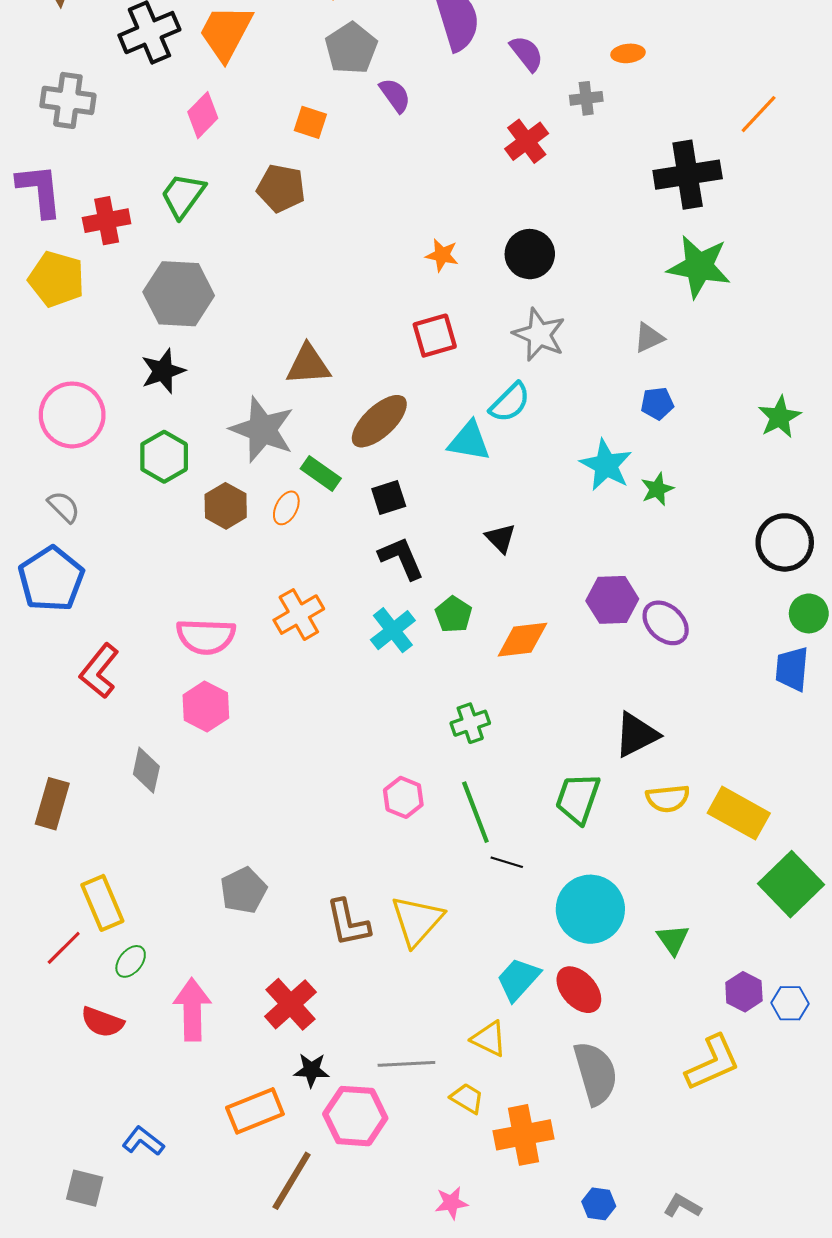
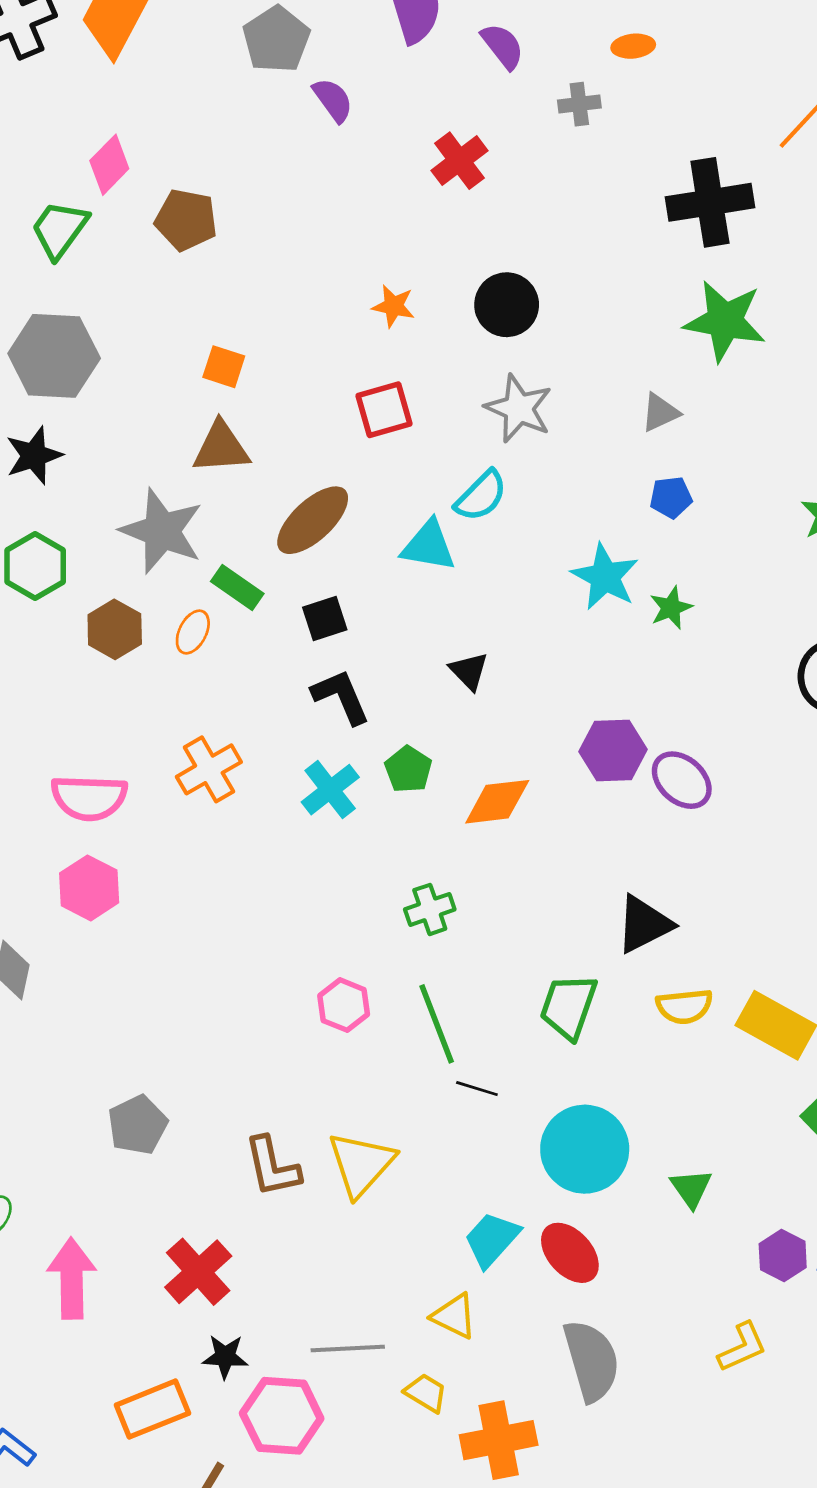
pink diamond: (203, 115) -> (109, 165), moved
orange square: (310, 122) -> (224, 367), moved
red cross: (527, 141) -> (459, 161), moved
yellow L-shape: (713, 1063) -> (742, 1347), size x0.7

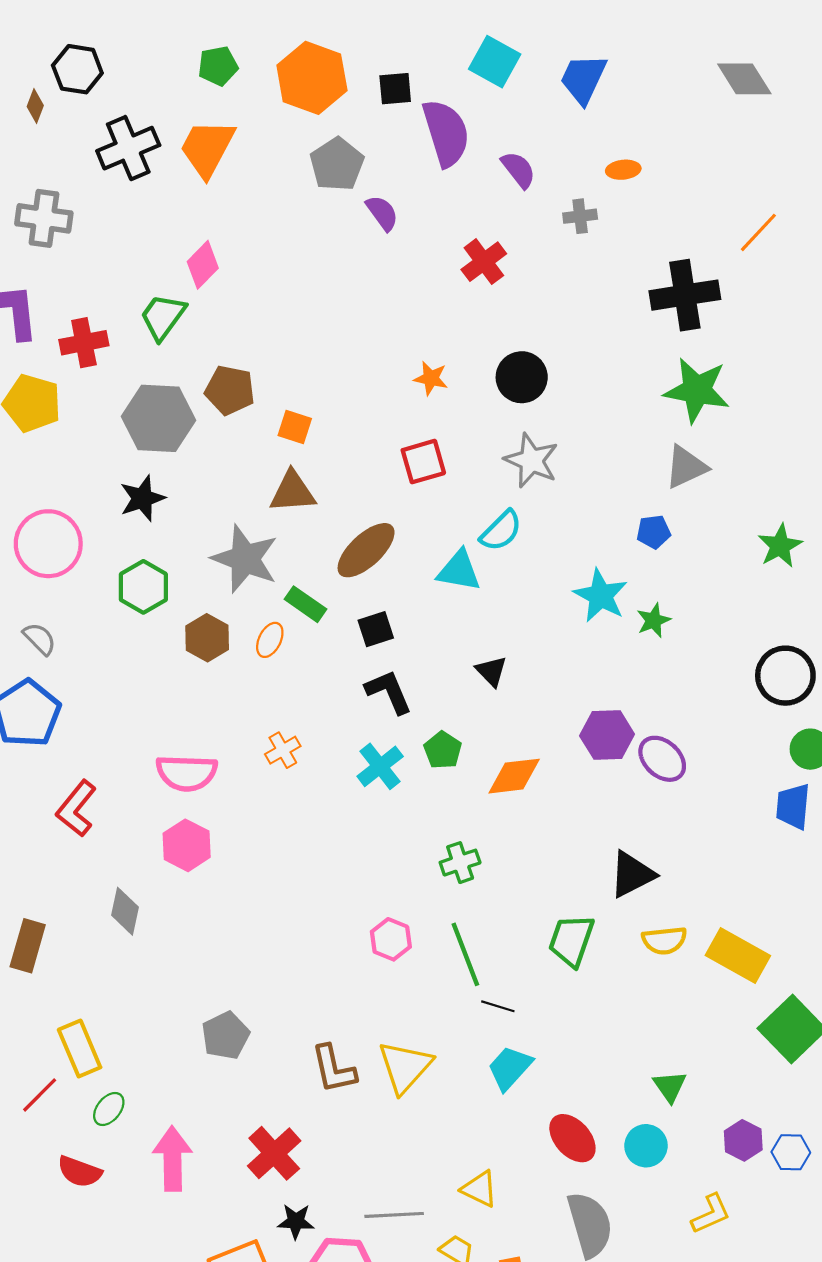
brown pentagon: (186, 220) -> (230, 390), moved
gray triangle: (660, 412) -> (686, 467), moved, size x1.4
orange cross: (209, 769) -> (283, 750), size x0.7
cyan circle: (585, 1149) -> (646, 1146), moved, size x0.6
cyan trapezoid: (492, 1239) -> (510, 1068), moved

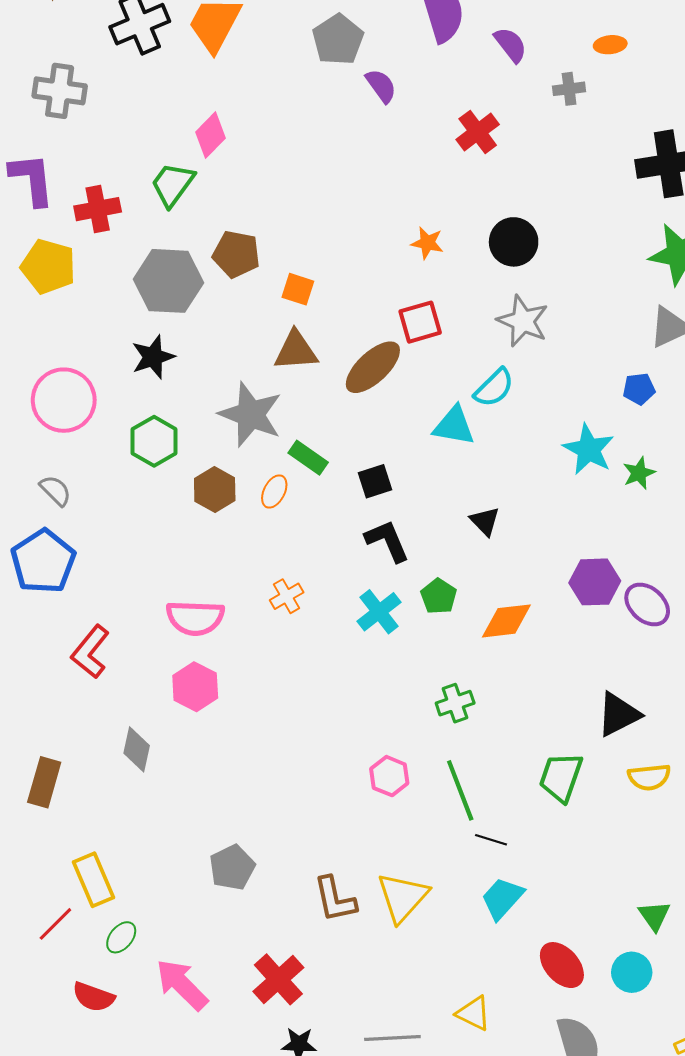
brown ellipse: (366, 550) -> (373, 367), moved
pink arrow: (173, 1159) -> (182, 985), turned -44

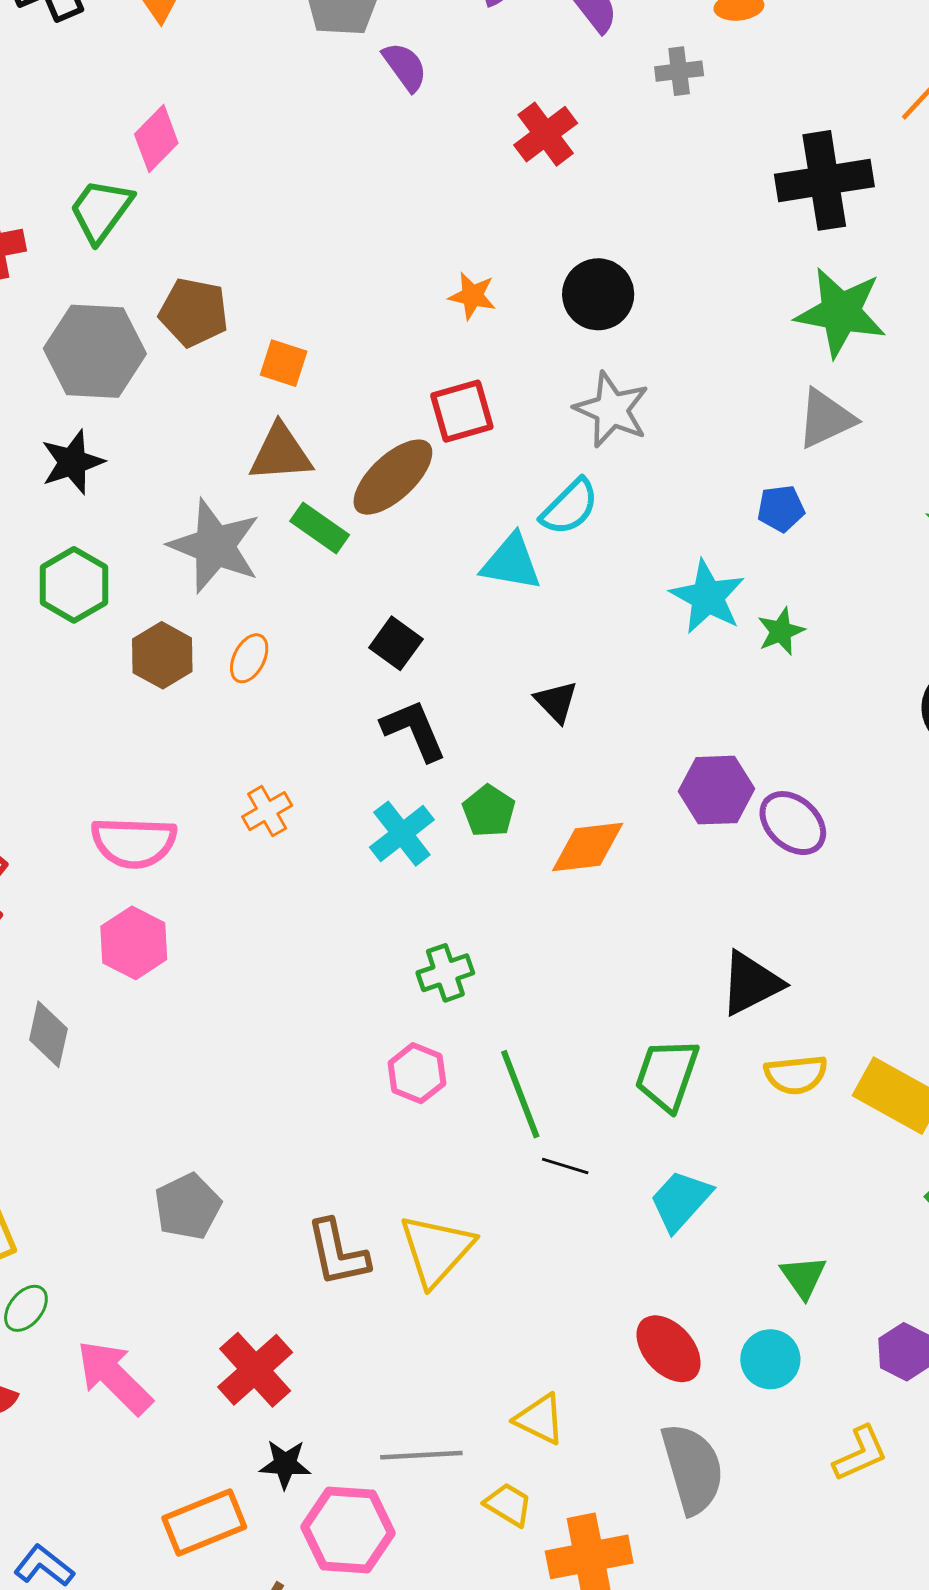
green rectangle: (308, 458) -> (320, 528), moved
black square: (375, 481) -> (396, 643), turned -36
green cross: (455, 703) -> (445, 973), moved
cyan trapezoid: (502, 898) -> (681, 1200), moved

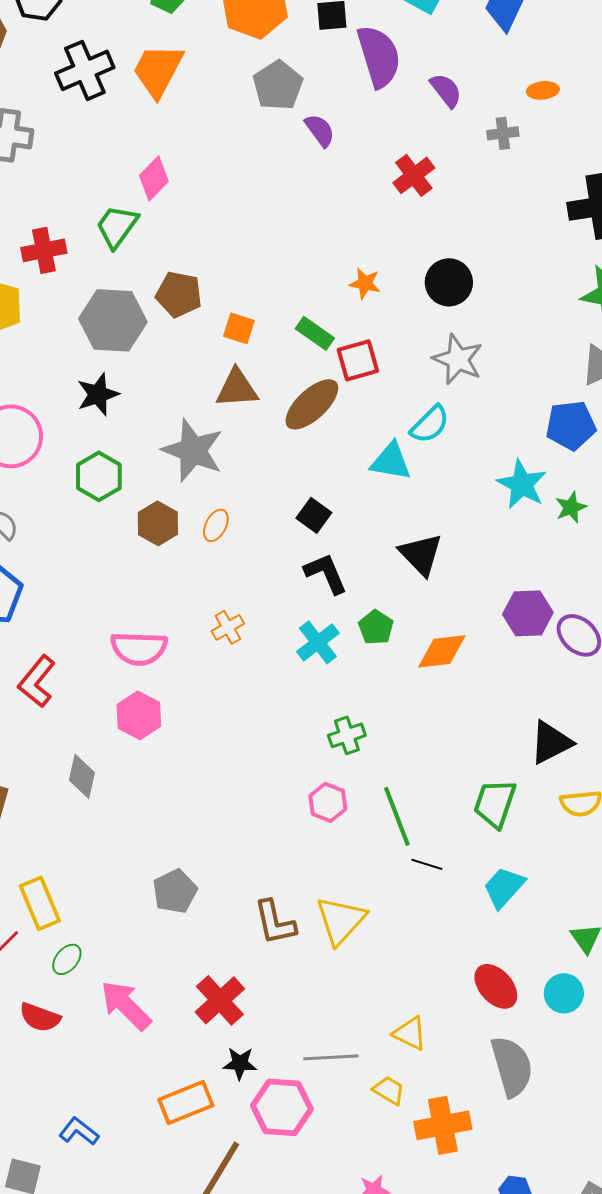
blue pentagon: (781, 509) -> (571, 425), size x1.6
green rectangle: (320, 528) -> (315, 333), moved
black triangle: (556, 702) -> (421, 554), size x1.5

